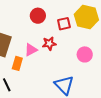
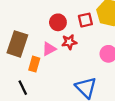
red circle: (38, 16) -> (58, 22), moved

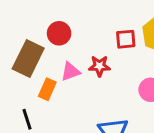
red circle: (58, 22) -> (59, 33), moved

